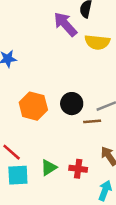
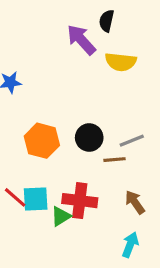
red cross: (78, 169) -> (80, 201), moved, size x1.5
cyan square: (18, 175) -> (36, 199), moved

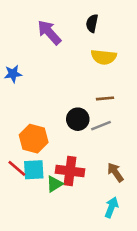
purple arrow: (81, 40) -> (49, 32), moved
orange hexagon: (42, 141) -> (34, 139), moved
gray line: (132, 141) -> (101, 126), moved
brown line: (114, 160) -> (105, 98), moved

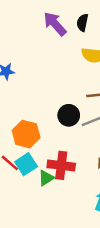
purple arrow: (49, 32) -> (55, 24), moved
cyan square: (34, 170) -> (26, 164), turned -30

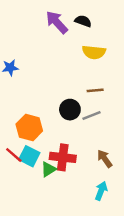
black semicircle: (82, 23) -> (83, 21), turned 98
cyan square: (26, 164) -> (29, 156), turned -30

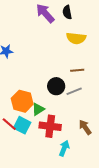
black semicircle: (83, 21) -> (67, 12), turned -120
green triangle: (48, 169) -> (38, 109), moved
cyan arrow: (101, 191) -> (64, 148), moved

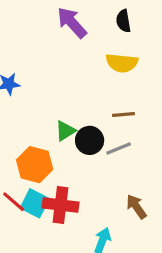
black semicircle: (67, 12) -> (123, 21), moved
green triangle: (38, 109) -> (65, 131), moved
red cross: (50, 126) -> (60, 205), moved

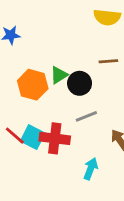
gray line: (119, 148) -> (86, 116), moved
orange hexagon: (35, 165) -> (33, 85), moved

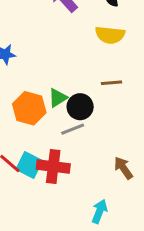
gray line: (86, 116) -> (73, 129), moved
cyan arrow: (91, 169) -> (100, 211), moved

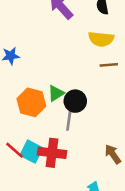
brown line: (111, 83) -> (109, 65), moved
gray line: (73, 129) -> (69, 120), turned -60

